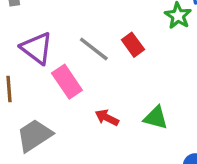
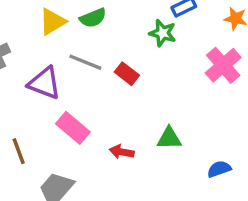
purple triangle: (37, 48) -> (44, 83), moved
gray line: (94, 49) -> (85, 62), moved

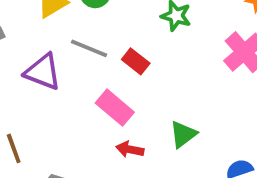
pink rectangle: (73, 128) -> (115, 108), moved
green triangle: (169, 138) -> (183, 134), turned -36

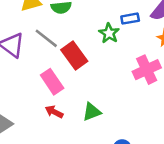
red rectangle: (136, 61) -> (74, 56), size x1.5

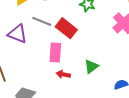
pink rectangle: (52, 82) -> (55, 52), turned 54

